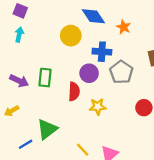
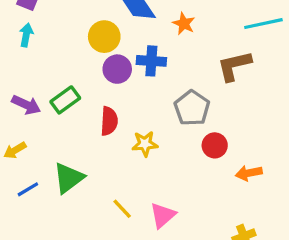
gray pentagon: (121, 72) -> (192, 108), moved
purple circle: (89, 73) -> (117, 69), moved
green rectangle: (45, 78) -> (65, 100), turned 48
blue line: (26, 144) -> (28, 189), moved

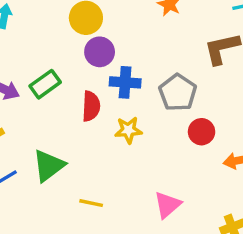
blue cross: (151, 61) -> (125, 82), moved
yellow line: (122, 209) -> (91, 203), moved, turned -35
pink triangle: (163, 215) -> (168, 205), moved

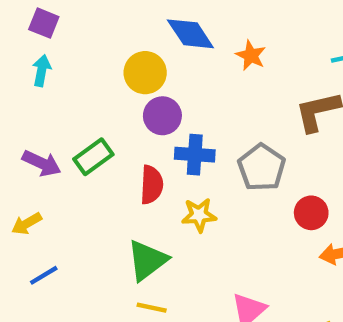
red circle: (202, 132) -> (311, 213), moved
green triangle: (49, 166) -> (147, 260), moved

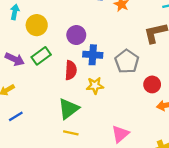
yellow circle: (145, 73) -> (37, 25), moved

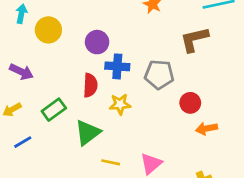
green rectangle: (41, 56) -> (54, 110), moved
gray pentagon: (127, 61) -> (159, 74), turned -30
yellow line: (71, 133) -> (111, 162), moved

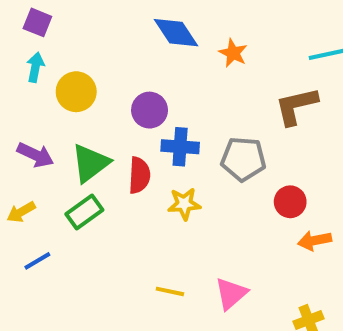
green triangle: (88, 133) -> (90, 163), moved

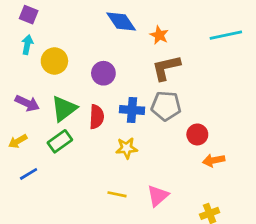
brown L-shape: (296, 106) -> (166, 68), moved
blue cross: (180, 147) -> (132, 110), moved
yellow star: (184, 204) -> (127, 148), moved

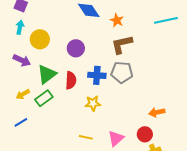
purple arrow: (27, 103) -> (22, 60), moved
red circle: (197, 134) -> (145, 134), moved
yellow arrow: (18, 141) -> (23, 94), moved

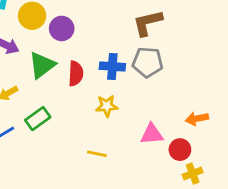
purple circle: (76, 48) -> (62, 28), moved
green rectangle: (44, 98) -> (38, 119), moved
pink triangle: (116, 138) -> (152, 134), moved, turned 36

